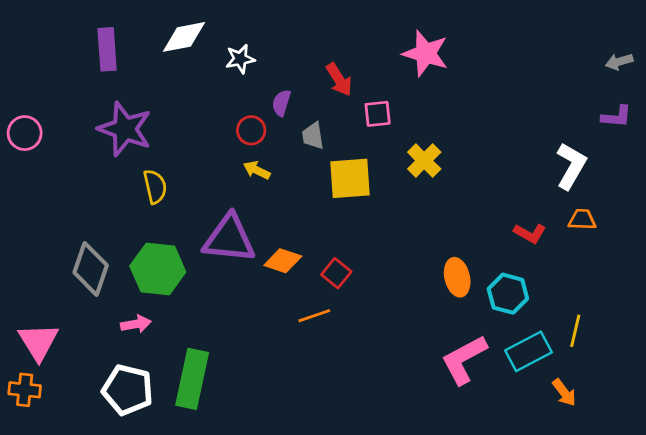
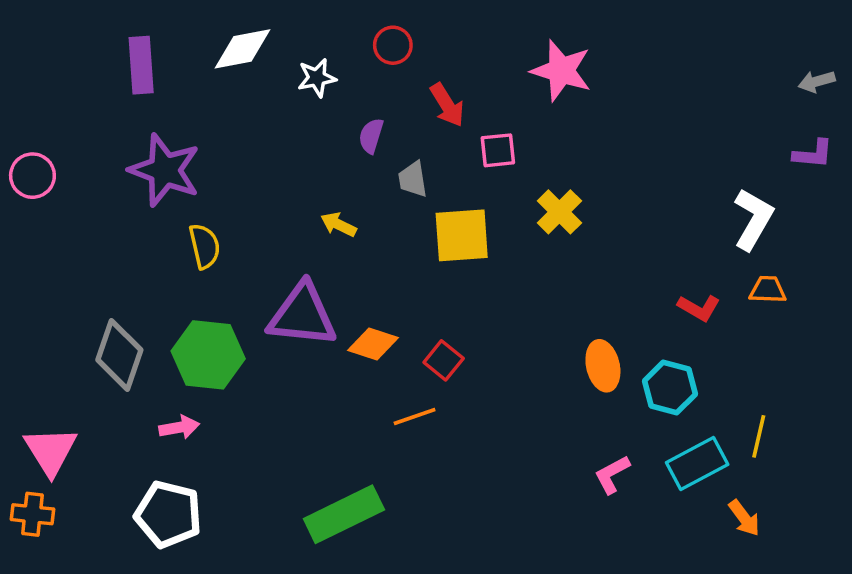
red circle: (251, 130) -> (393, 45), moved
pink L-shape: (464, 360) -> (612, 474), size x0.6
green rectangle: (192, 379) -> (344, 514), moved, turned 52

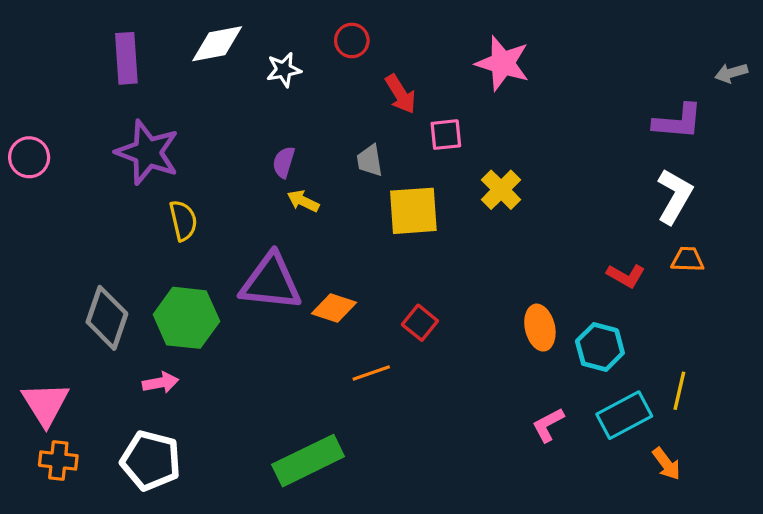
purple semicircle: (371, 136) -> (284, 162), moved
purple L-shape: (813, 154) -> (678, 122), moved, size x1.4
red square: (444, 360) -> (420, 323), moved
orange cross: (32, 514) -> (58, 461), moved

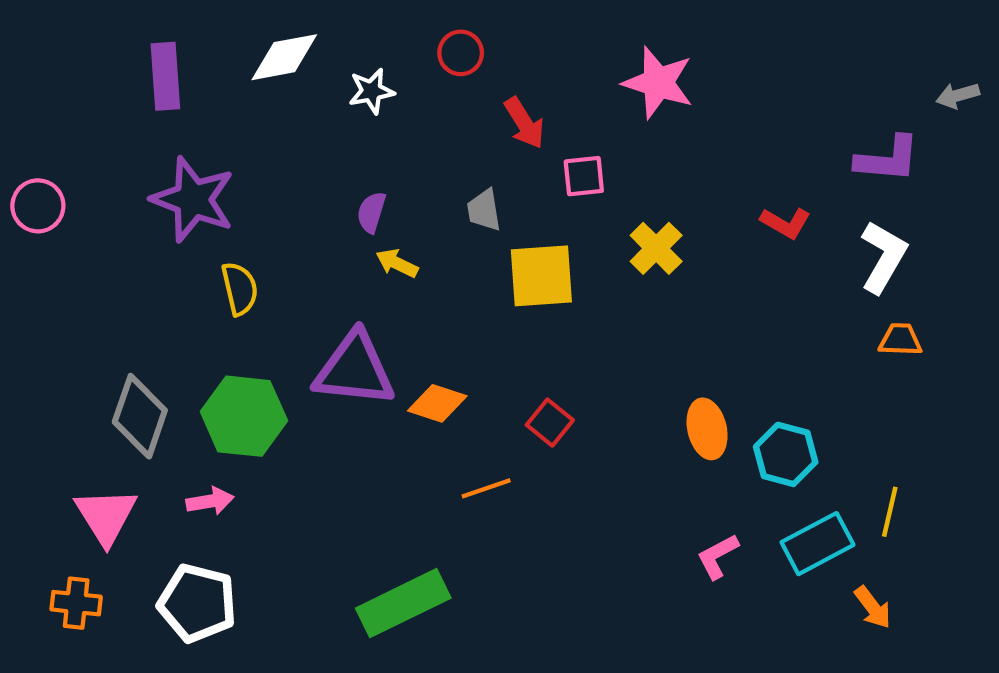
red L-shape: (626, 276) -> (786, 223), moved
pink triangle: (45, 404) -> (106, 516), moved

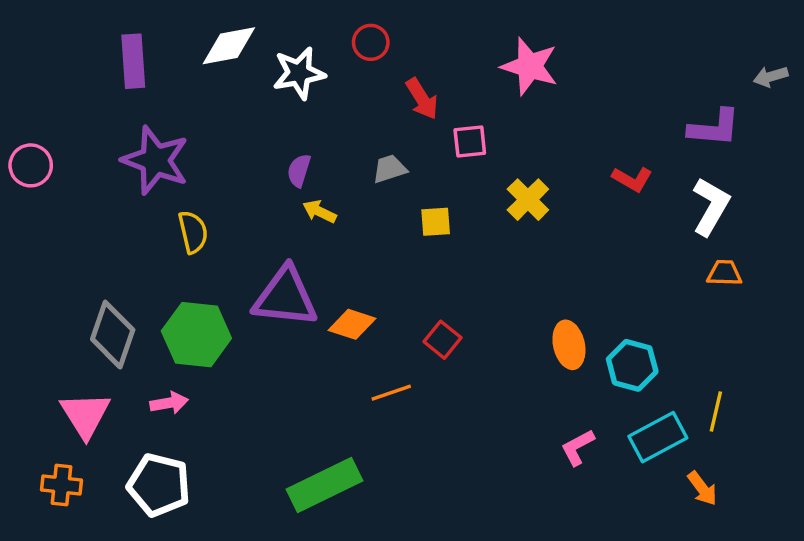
white star: (371, 91) -> (299, 73), size x1.4
gray trapezoid: (484, 210) -> (390, 169), turned 81
yellow square: (541, 276) -> (436, 222), size x0.6

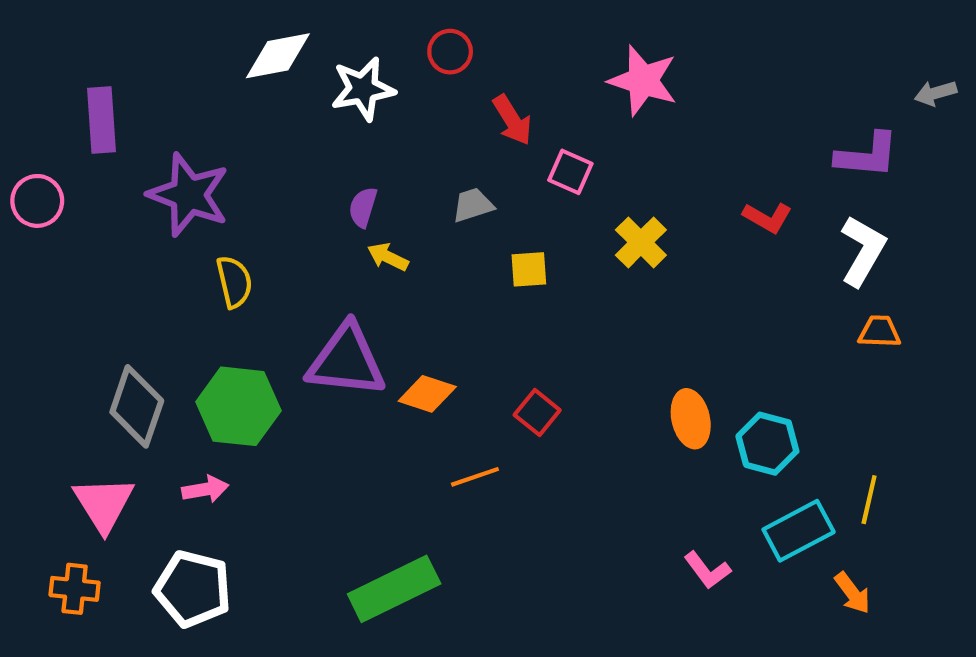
purple rectangle: (133, 61) -> (102, 120), moved
pink square: (470, 141) -> (570, 172), turned 30
pink L-shape: (578, 447) -> (707, 570), moved, turned -99

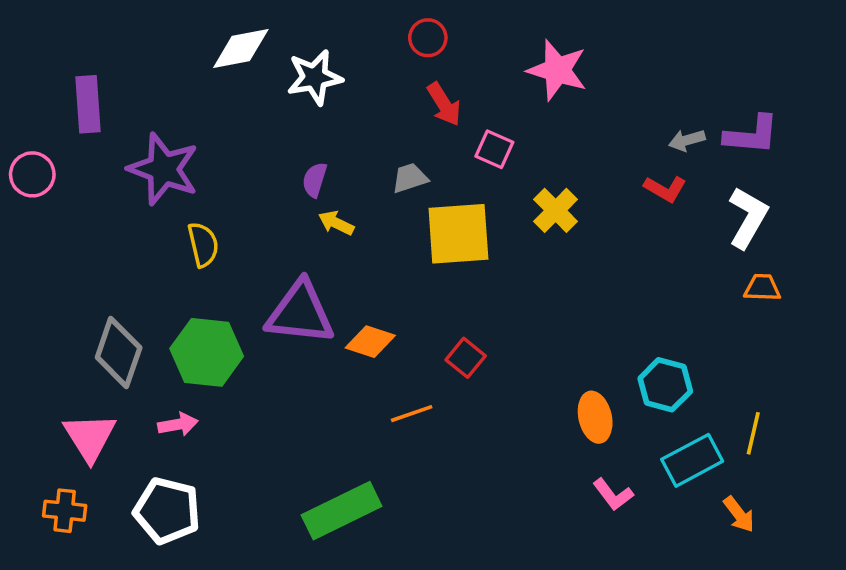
red circle: (450, 52) -> (428, 38), moved
gray arrow: (935, 93) -> (687, 140), moved
yellow square: (529, 269) -> (458, 234), size x2.0
orange ellipse: (691, 419) -> (595, 417), moved

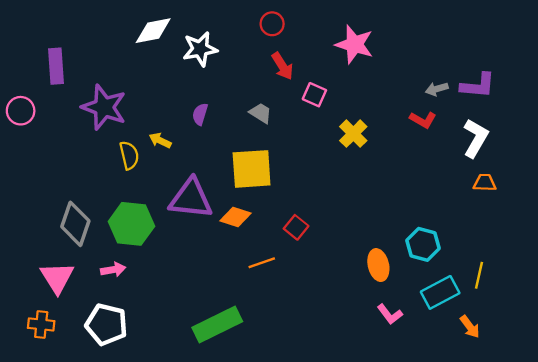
gray trapezoid: (410, 178) -> (261, 113), turned 50
yellow arrow: (336, 223) -> (160, 140), moved
yellow square: (458, 234) -> (252, 169), moved

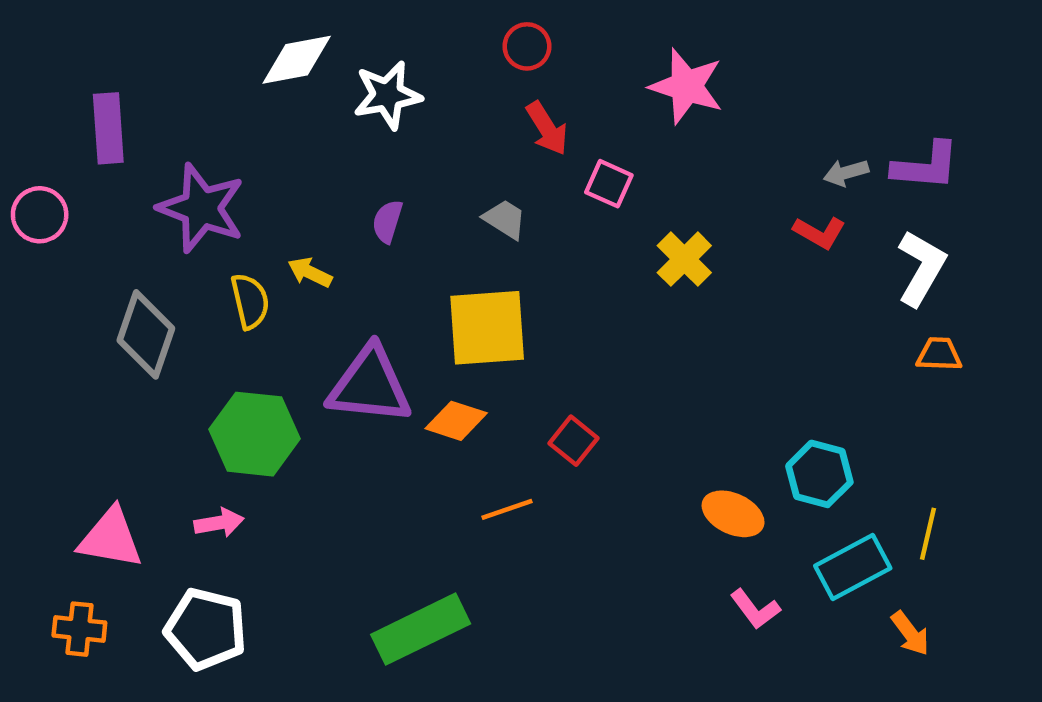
gray diamond: (75, 224) -> (146, 334), moved
orange ellipse: (378, 265) -> (733, 514), turned -52
pink triangle: (57, 278) -> (110, 538), turned -48

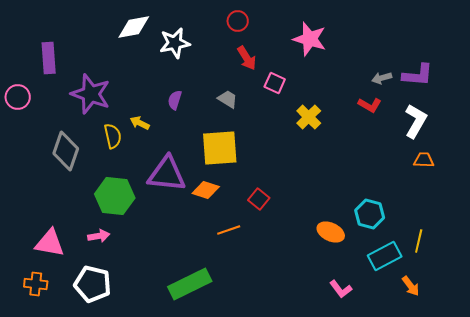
pink L-shape: (755, 609) -> (341, 289), moved

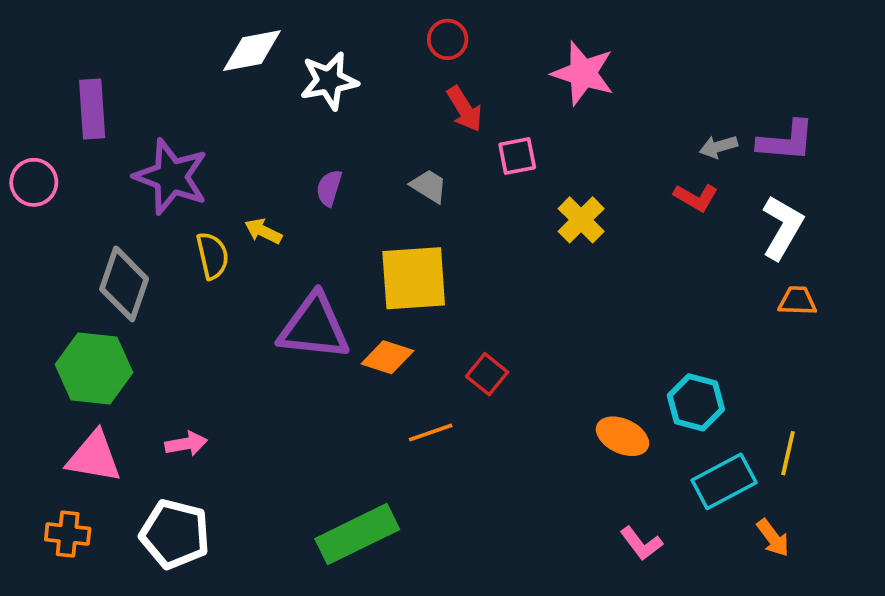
pink square: (275, 83) -> (517, 156), turned -35
green hexagon: (115, 196) -> (94, 369), moved

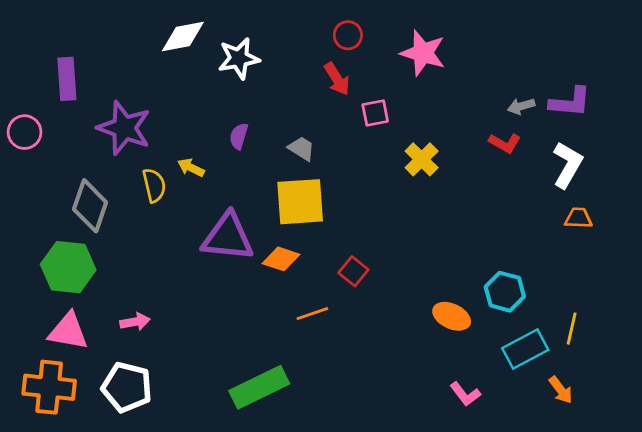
red circle: (448, 39) -> (348, 35), moved
gray trapezoid: (429, 186) -> (301, 148), moved
orange cross: (68, 534) -> (49, 387), size x1.6

